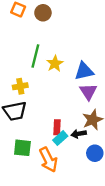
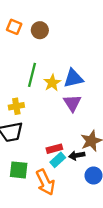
blue triangle: (84, 71) -> (73, 78), moved
purple triangle: (88, 92) -> (72, 103), moved
red rectangle: (57, 127) -> (54, 149), turned 72

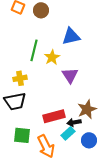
blue triangle: (73, 78) -> (71, 36), moved
red rectangle: (54, 149) -> (54, 116), size x1.5
cyan rectangle: (58, 160) -> (68, 133), moved

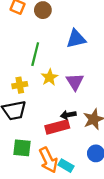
yellow star: (52, 57) -> (50, 77), moved
black arrow: (74, 122) -> (68, 115), moved
cyan rectangle: (68, 133) -> (66, 166), moved, turned 72

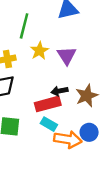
orange arrow: (48, 160) -> (68, 139), moved, turned -55
cyan rectangle: (66, 166) -> (49, 124), moved

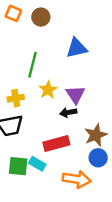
black arrow: (59, 91) -> (68, 112), moved
cyan rectangle: (49, 124) -> (37, 164), moved
blue circle: (89, 132) -> (98, 158), moved

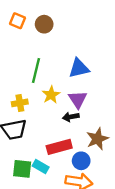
blue triangle: (77, 48) -> (79, 68), moved
blue circle: (98, 158) -> (81, 161), moved

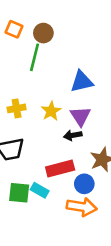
green line: (36, 71) -> (34, 57), moved
yellow cross: (20, 103) -> (17, 108), moved

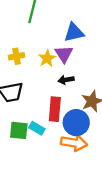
purple triangle: (80, 116) -> (64, 54), moved
red rectangle: (60, 168) -> (55, 109), turned -70
blue circle: (84, 184) -> (76, 123), size x1.5

